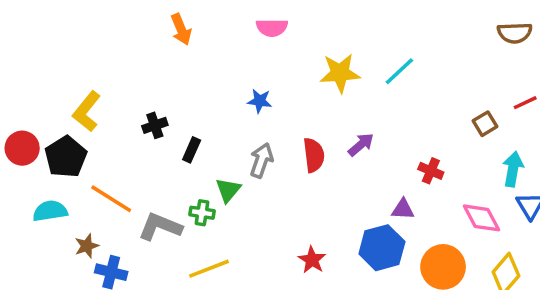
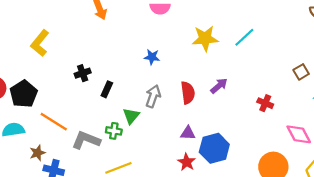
yellow L-shape: (87, 111) -> (40, 43), moved
purple triangle: (403, 209) -> (188, 133), moved
blue hexagon: (382, 248) -> (214, 148), moved

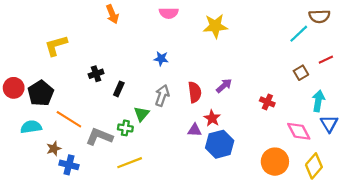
cyan line: (244, 37) -> (299, 34), moved
yellow star: (205, 38) -> (215, 26), moved
yellow L-shape: (40, 43) -> (56, 46), turned 35
red star: (187, 162) -> (212, 118), moved

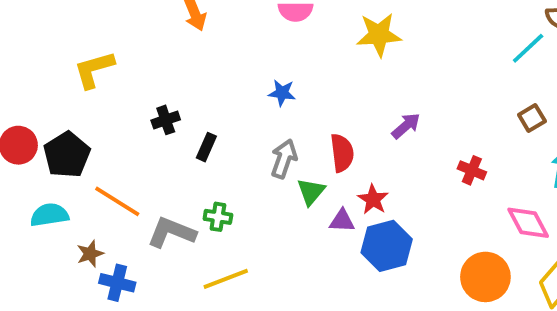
purple arrow: (224, 86) -> (406, 126), moved
green triangle: (142, 114) -> (311, 192), moved

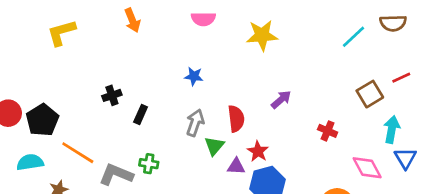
cyan line: (528, 48) -> (353, 37), moved
yellow L-shape: (94, 70) -> (61, 33), moved
brown square: (532, 118) -> (370, 94), size x1.4

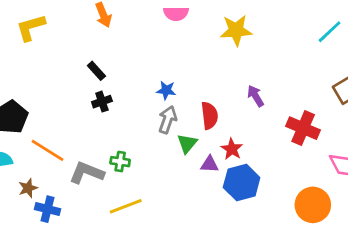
blue star: (194, 76) -> (166, 90), moved
black cross: (112, 95) -> (102, 102), moved
purple arrow: (281, 99) -> (256, 96), turned -80
black rectangle: (141, 115) -> (96, 71), moved, turned -66
red cross: (328, 131) -> (303, 128), size x1.6

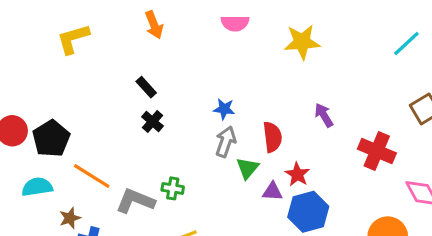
black cross: (102, 102) -> (152, 121), turned -30

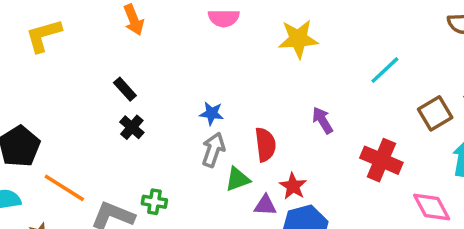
cyan line: (406, 44) -> (385, 70), moved
green triangle: (247, 168) -> (238, 179), turned 30

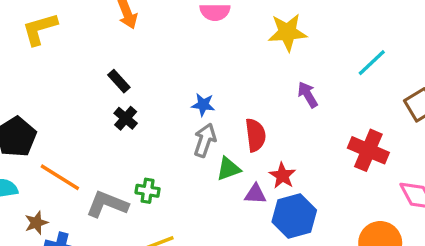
purple arrow: (322, 120) -> (308, 95), moved

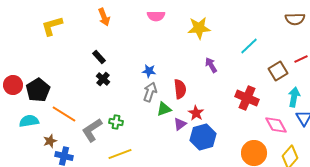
purple triangle: (255, 194) -> (180, 124), turned -40
gray L-shape: (107, 204) -> (92, 130), turned -55

